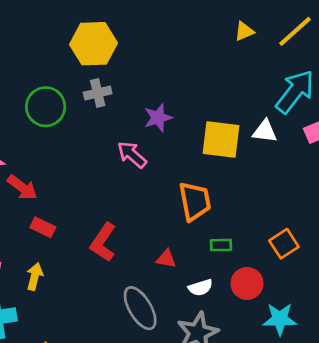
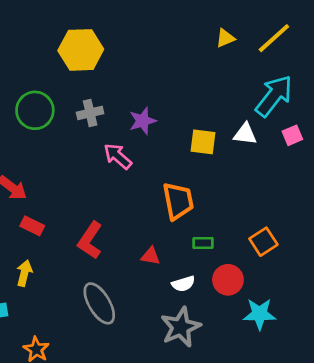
gray cross: (98, 93) -> (90, 113), moved
yellow square: (221, 140) -> (203, 142), size x0.7
gray ellipse: (140, 308) -> (99, 303), moved

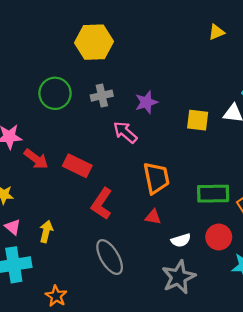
orange trapezoid: (178, 201) -> (156, 178), moved
red rectangle: (32, 226) -> (77, 166), moved, size x1.4
green rectangle: (203, 243) -> (213, 194), moved, size x1.8

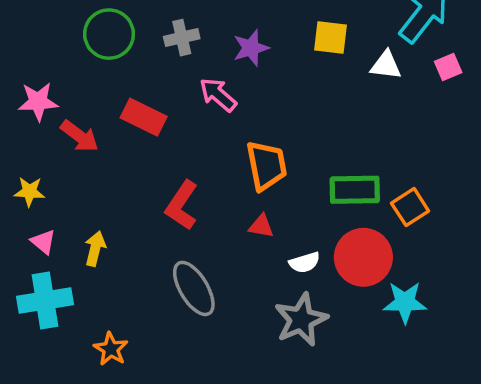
yellow square: (198, 120) -> (330, 38), moved
red rectangle: (77, 166) -> (144, 117), moved
red circle: (219, 237) -> (363, 257), size x1.4

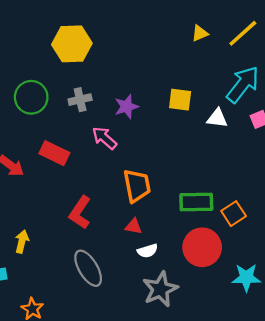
white semicircle: (305, 262) -> (147, 251), moved
cyan star: (405, 302) -> (246, 278), moved

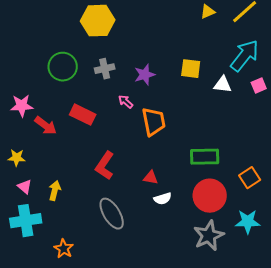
pink arrow: (104, 138) -> (126, 102), size x0.7
orange trapezoid: (137, 186) -> (154, 122), moved
orange square: (234, 214) -> (250, 178), moved
gray star: (160, 289) -> (209, 236), moved

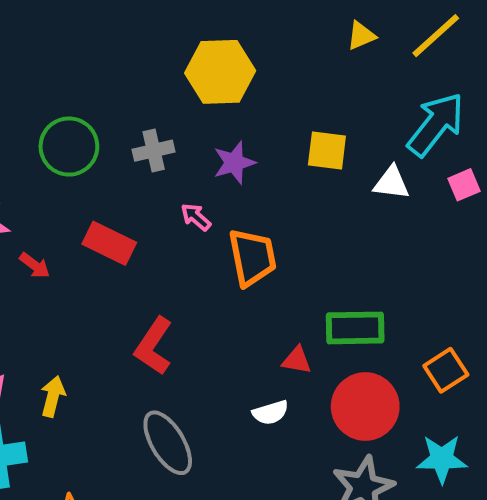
yellow hexagon: (98, 21) -> (220, 72), moved
red arrow: (46, 126) -> (35, 265), size x0.7
red triangle: (151, 178) -> (297, 360), moved

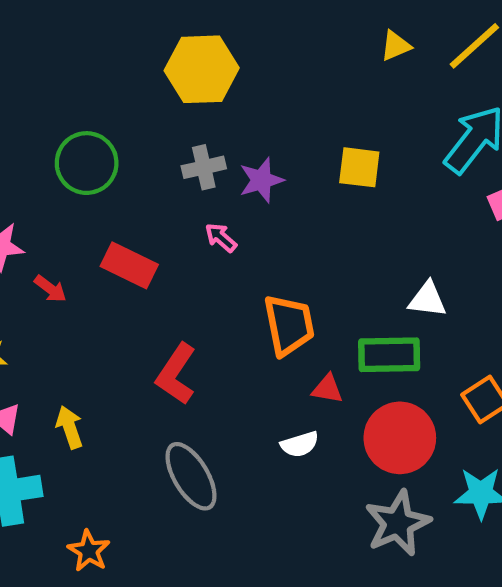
yellow hexagon: (220, 72) -> (202, 69), moved
gray cross: (154, 151) -> (204, 167), moved
white triangle: (391, 183) -> (428, 299), moved
orange trapezoid: (252, 257) -> (289, 325), moved
yellow arrow: (53, 396) -> (70, 427), turned -33

